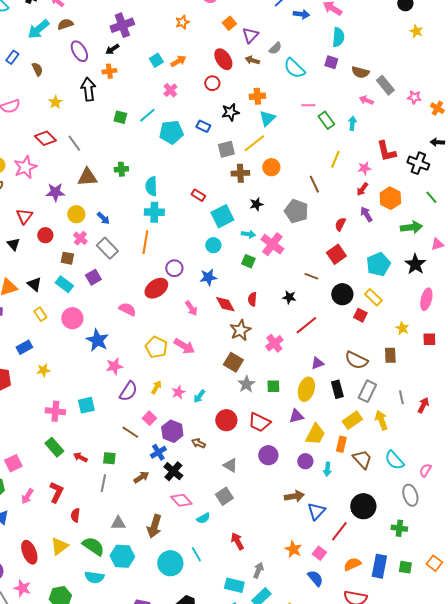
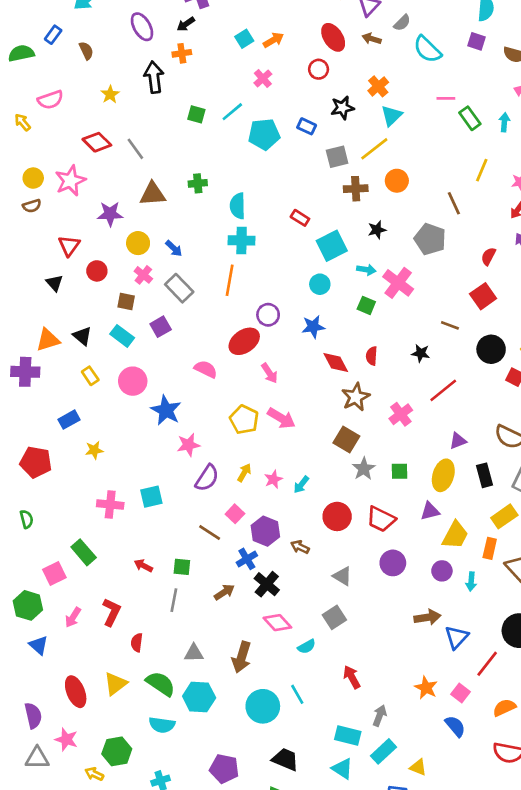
orange cross: (257, 96) -> (378, 86), turned -35
pink arrow: (191, 308) -> (269, 373), moved
green rectangle: (54, 447) -> (84, 552), moved

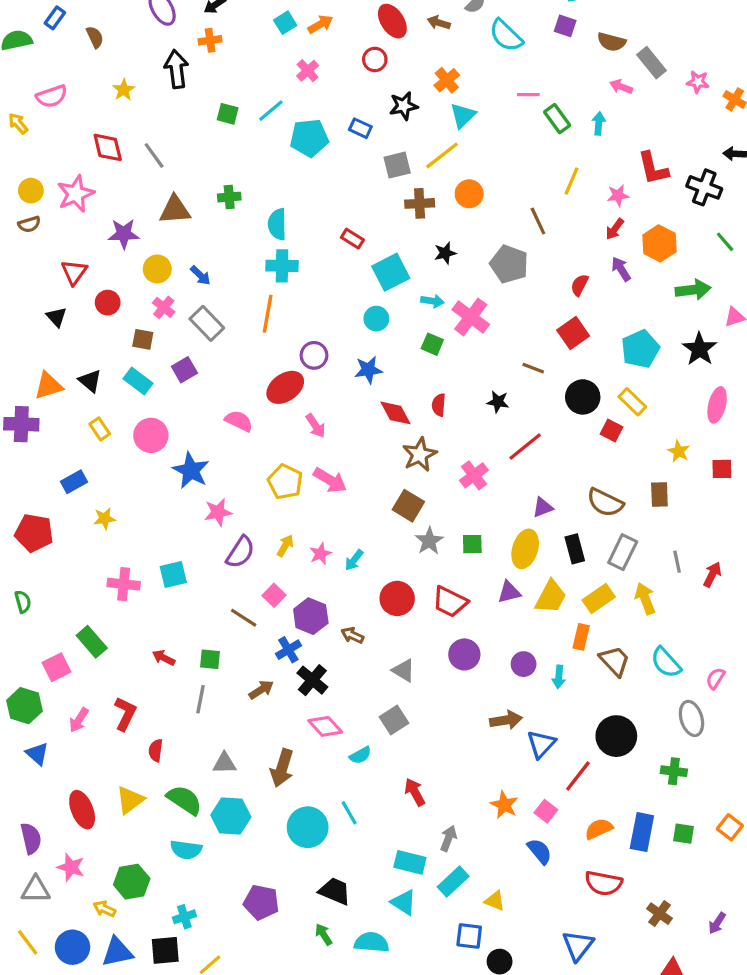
red diamond: (97, 142) -> (108, 147), turned 32
yellow trapezoid: (455, 535) -> (551, 597), moved

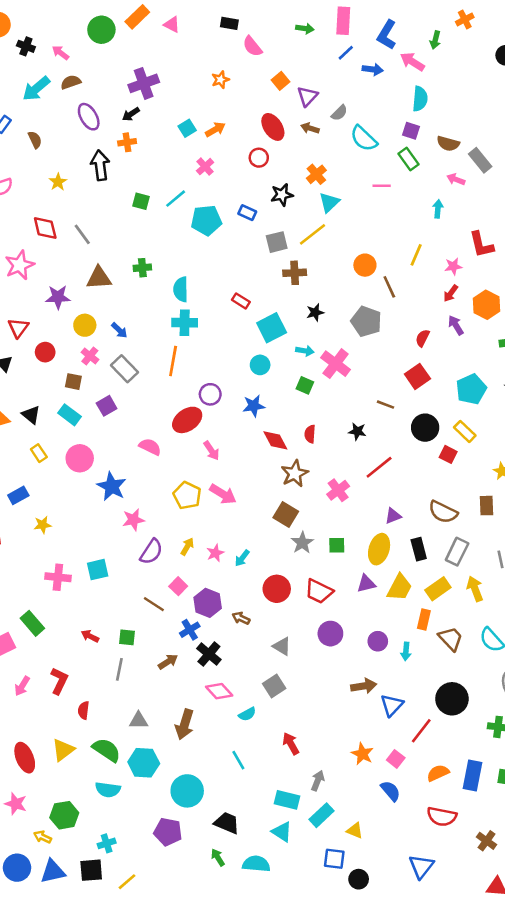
green rectangle: (557, 119) -> (408, 159), moved
orange circle: (469, 194) -> (365, 265), moved
cyan circle: (308, 827) -> (187, 791), moved

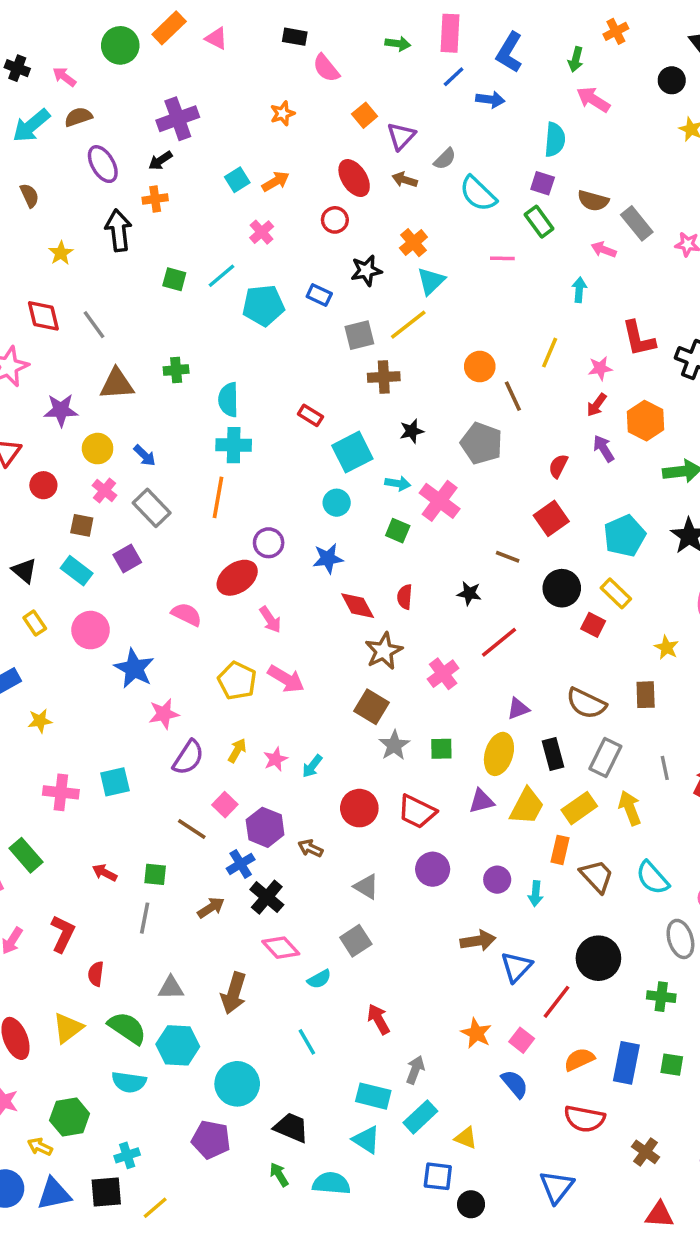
pink arrow: (412, 62) -> (593, 99), moved

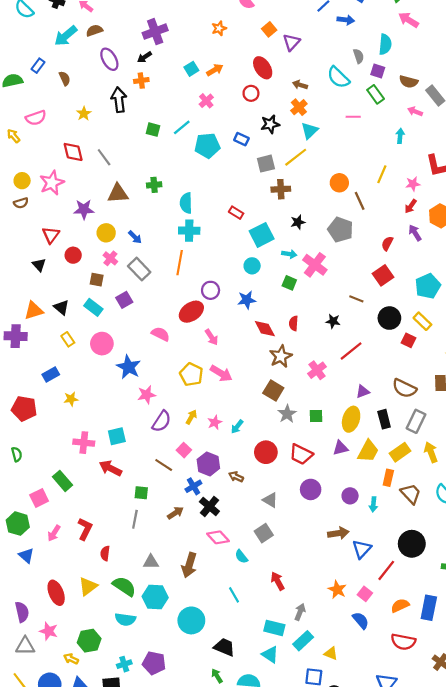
gray semicircle: (445, 159) -> (359, 56), moved, turned -64
brown arrow: (405, 180) -> (300, 85), moved
red arrow: (105, 873) -> (110, 468), moved, size x1.5
cyan semicircle: (319, 979) -> (241, 557), turned 80
purple pentagon: (211, 1140) -> (154, 663), moved

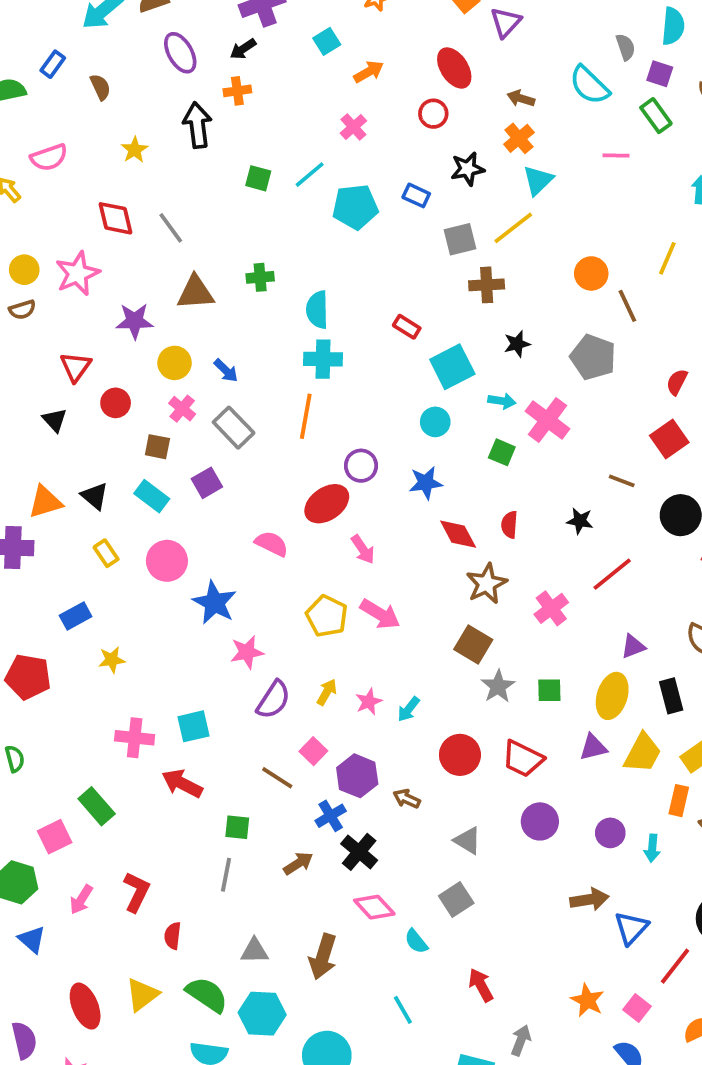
cyan square: (191, 69) -> (327, 41), moved

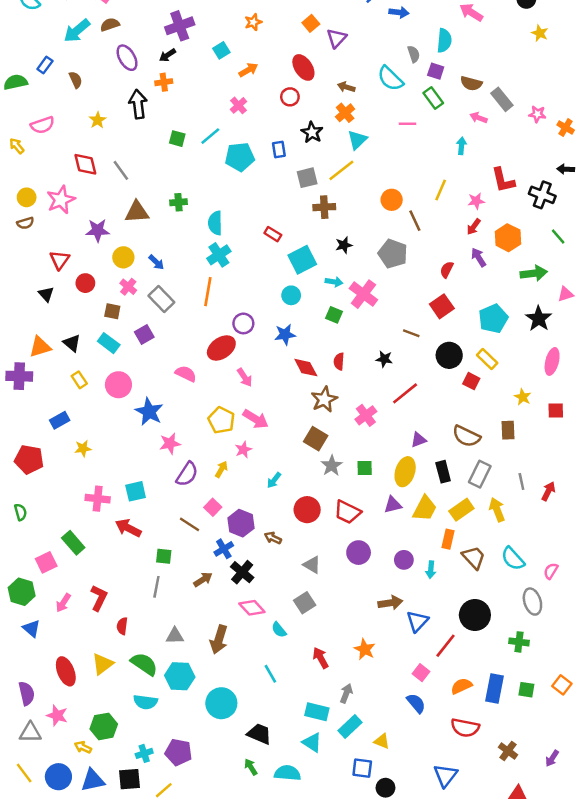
black star: (468, 169) -> (312, 132), turned -30
blue rectangle: (416, 195) -> (279, 150), turned 56
cyan cross: (323, 359) -> (219, 255), turned -35
pink star: (369, 702) -> (243, 450), moved
orange star: (587, 1000) -> (365, 649), moved

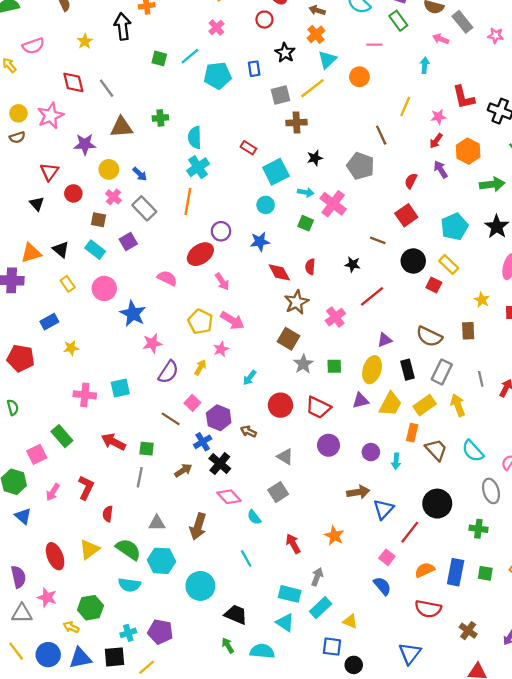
orange circle: (392, 200) -> (359, 77), moved
red arrow: (128, 528) -> (113, 442), moved

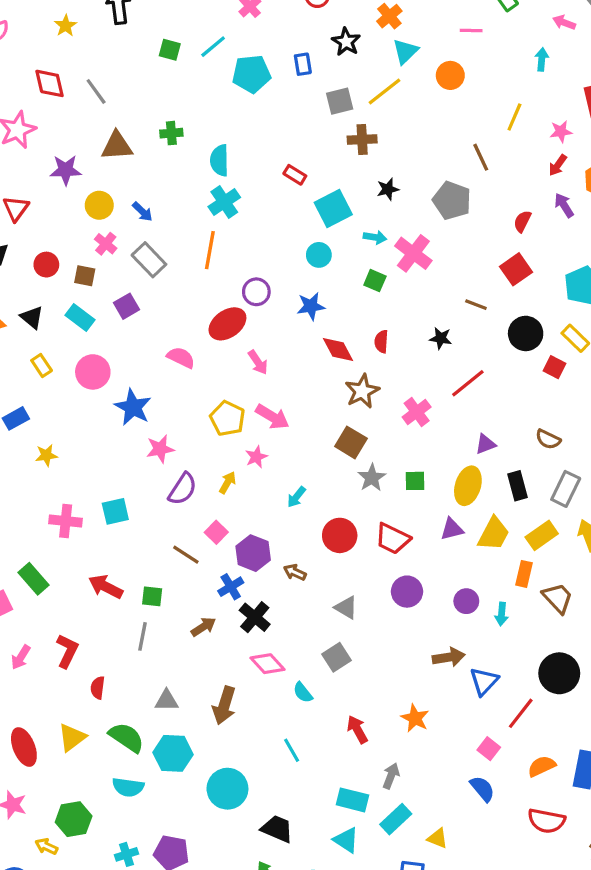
red circle: (73, 193) -> (46, 265), moved
brown semicircle: (429, 336) -> (548, 439), size x0.7

